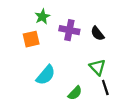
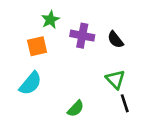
cyan semicircle: (46, 75) -> (30, 83), moved
green semicircle: (75, 93) -> (76, 109), moved

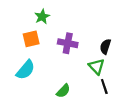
purple cross: (82, 36) -> (68, 43), moved
black semicircle: (115, 40) -> (105, 47), moved, turned 56

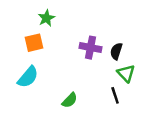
purple cross: (68, 43) -> (91, 48), moved
green triangle: (97, 67) -> (126, 73), moved

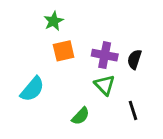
orange square: (34, 43) -> (64, 51), moved
green triangle: (126, 73) -> (105, 85), moved

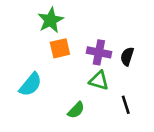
green star: (54, 21) -> (51, 20), size x1.4
green triangle: (105, 85) -> (99, 81), turned -30

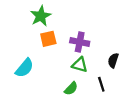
black semicircle: (127, 56) -> (113, 60), moved
green semicircle: (76, 110) -> (71, 89), moved

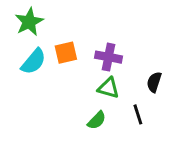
green star: (41, 16) -> (29, 22), moved
cyan semicircle: (24, 68) -> (33, 61), moved

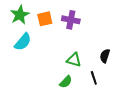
orange square: (66, 53) -> (45, 19), moved
purple cross: (109, 57) -> (71, 20), moved

